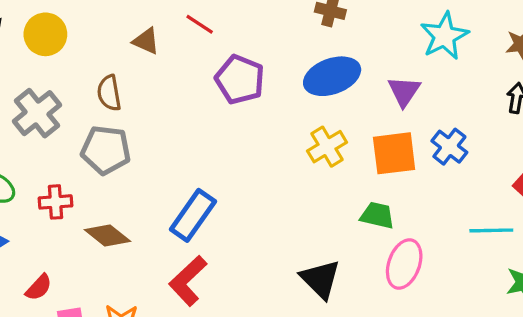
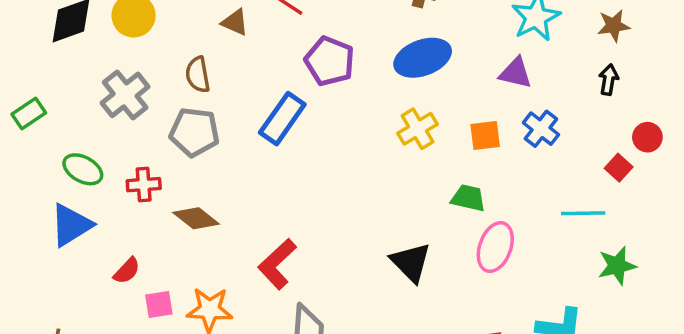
purple triangle: (404, 91) -> (516, 73), moved, turned -51
orange square: (394, 153) -> (485, 135), size x0.7
blue rectangle: (193, 215) -> (282, 119), moved

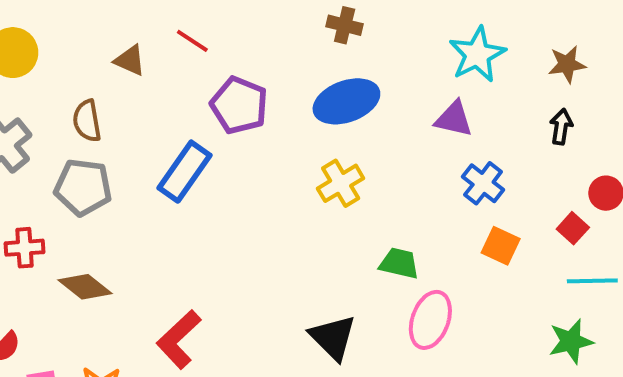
orange square: (485, 135) -> (501, 246), moved, turned 32
cyan line: (583, 213) -> (592, 281), moved

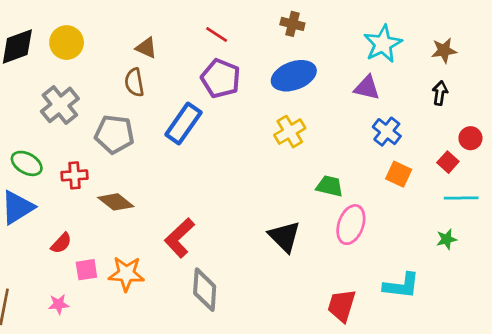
red line: (192, 41) -> (217, 35), moved
brown semicircle: (87, 121) -> (134, 82), moved
green star: (571, 341) -> (447, 239), size x0.7

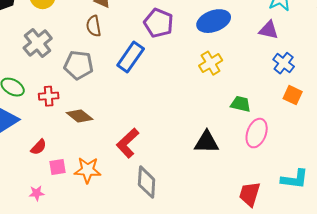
black triangle: (284, 237) -> (207, 142), turned -44

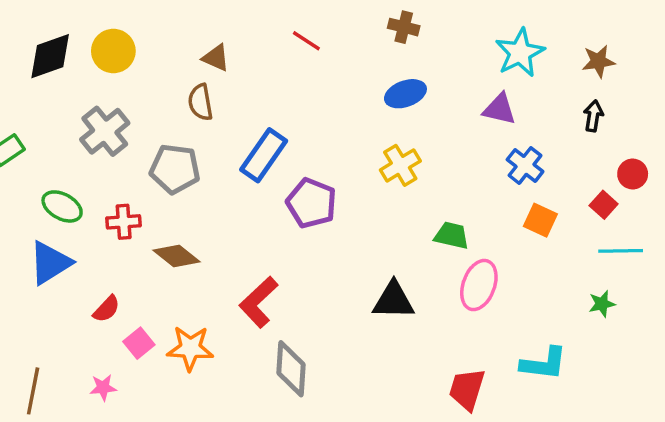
blue ellipse: (214, 21) -> (405, 94), size x0.7
purple pentagon: (159, 23) -> (311, 203), moved
pink square: (58, 167) -> (139, 343), turned -30

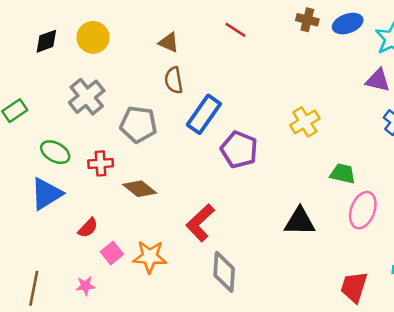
black diamond: (50, 56) -> (46, 41), size x0.7
blue ellipse: (405, 94) -> (348, 24), moved
brown semicircle: (200, 102) -> (174, 80), moved

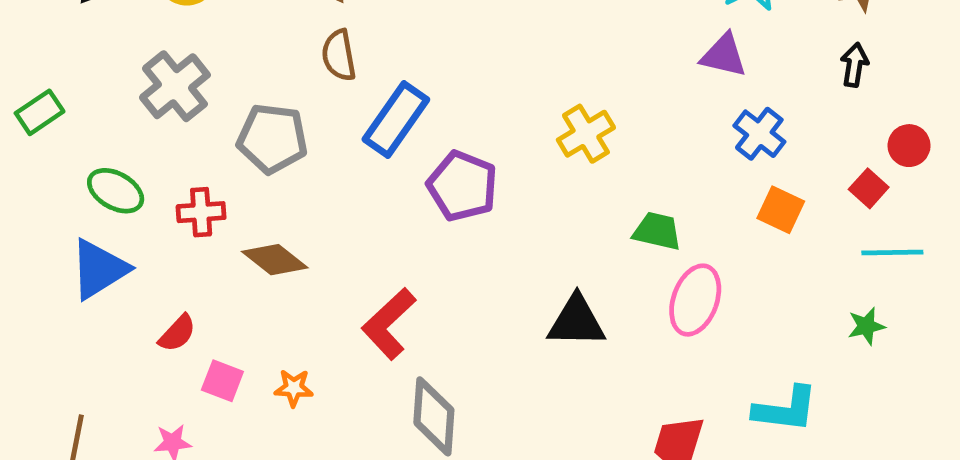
pink square: (112, 253) -> (222, 381), turned -30
orange star: (150, 257) -> (294, 388), size x0.6

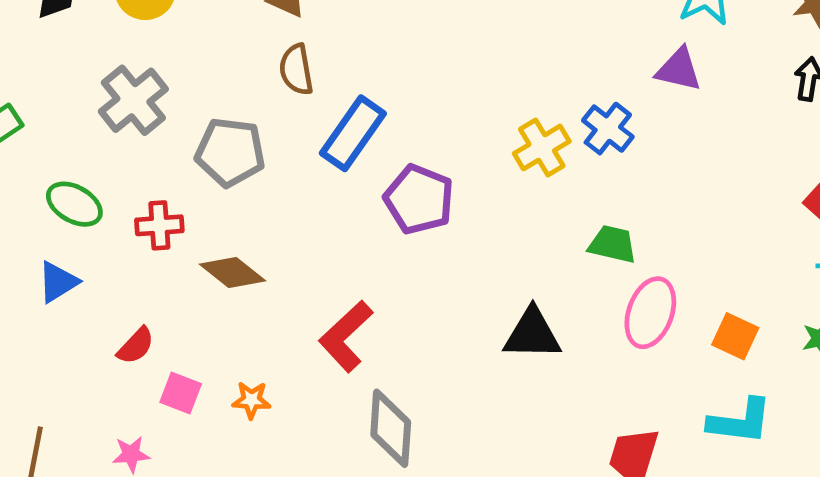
blue cross: (759, 134) -> (608, 129), moved
orange square: (781, 210) -> (735, 336), moved
blue triangle: (99, 269) -> (58, 282), size x0.7

